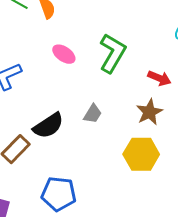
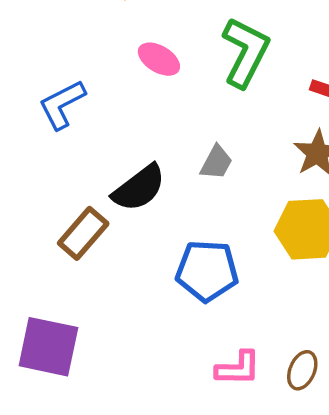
blue pentagon: (59, 194) -> (207, 271), moved

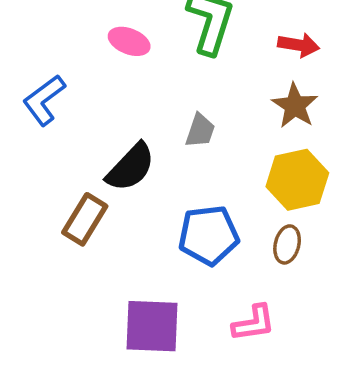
purple square: (48, 347) -> (152, 326), moved
brown ellipse: (302, 370) -> (287, 244), moved

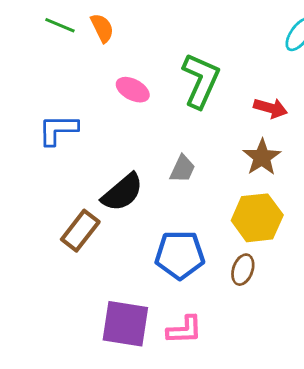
blue L-shape: (44, 100) -> (58, 130), turned 30
pink L-shape: (254, 323) -> (184, 330), moved

